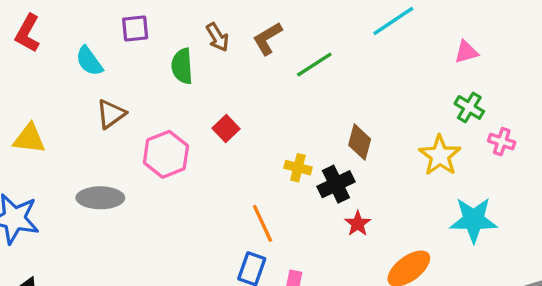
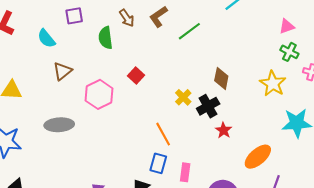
pink triangle: (466, 52) -> (287, 26), moved
yellow cross: (298, 168) -> (183, 97), turned 35

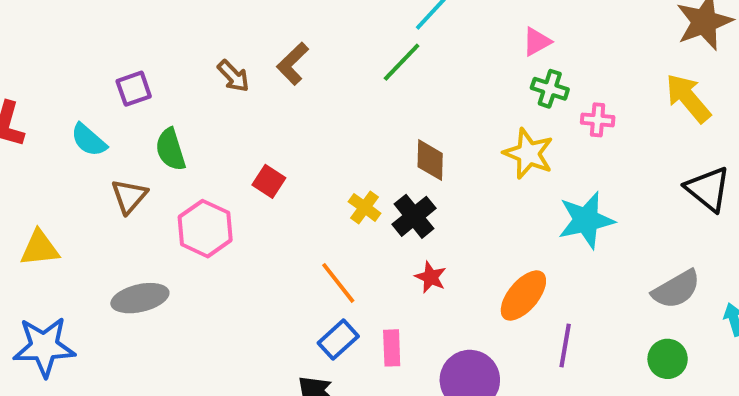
green line: (189, 31) -> (402, 62), moved
green semicircle: (106, 38) -> (171, 149), moved
red star: (224, 130) -> (431, 277), moved
blue rectangle: (158, 163) -> (338, 340), turned 42

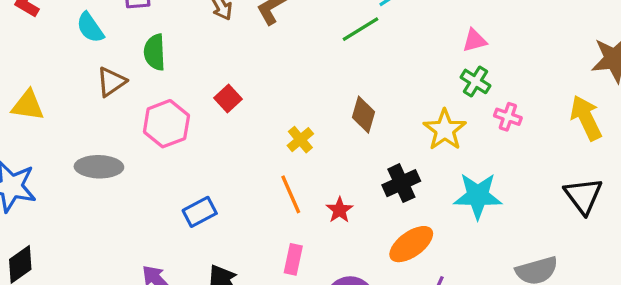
black cross: (414, 216) -> (401, 183), moved
orange line: (338, 283) -> (291, 194), moved
blue rectangle: (338, 340) -> (200, 212), moved

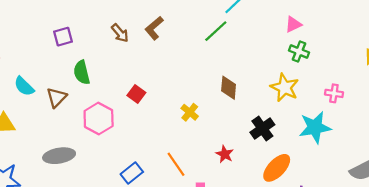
cyan semicircle: (90, 28) -> (24, 86), moved
pink cross: (508, 117) -> (334, 93), moved
orange line: (291, 194) -> (176, 164), moved

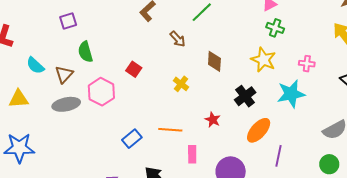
brown arrow: (120, 33) -> (178, 39), moved
gray ellipse: (59, 156) -> (66, 104), moved
orange line: (176, 164) -> (170, 130), turned -50

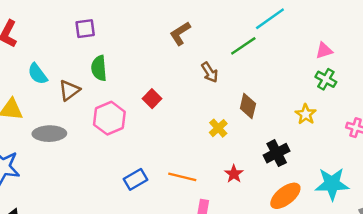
yellow star: (263, 60) -> (306, 114), size x0.7
yellow cross: (181, 84) -> (218, 128), moved
cyan star: (291, 94) -> (332, 184), moved
gray ellipse: (66, 104) -> (49, 134), moved

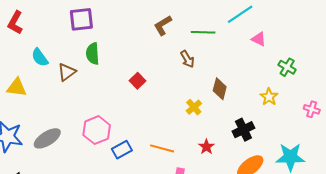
purple square: (85, 29) -> (81, 19), size x1.4
green line: (243, 46) -> (203, 32), moved, turned 35
pink triangle: (324, 50) -> (259, 39), moved, turned 42
pink hexagon: (109, 118) -> (97, 130), moved
gray ellipse: (49, 134) -> (47, 138), moved, turned -32

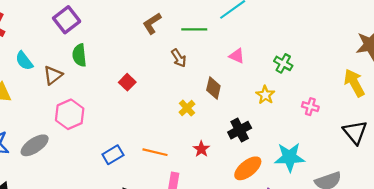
purple square: (81, 19) -> (67, 20), turned -30
pink triangle: (259, 39) -> (237, 56), moved
pink hexagon: (97, 130) -> (70, 114), moved

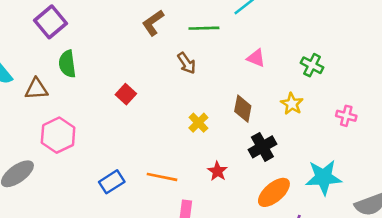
brown triangle: (53, 75) -> (36, 89), turned 36
brown diamond: (213, 88) -> (243, 109), moved

